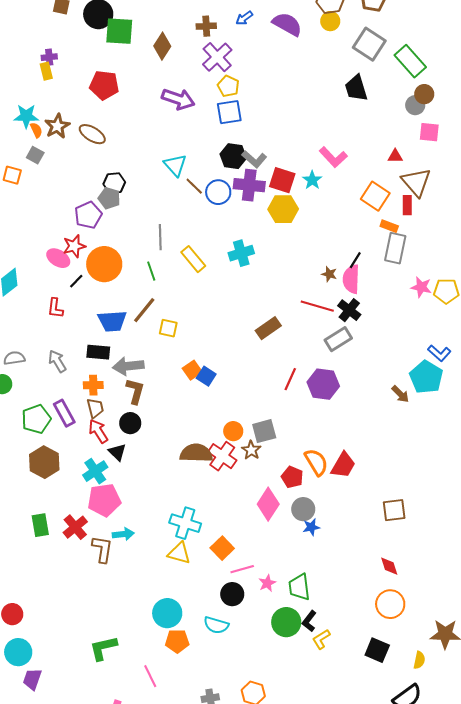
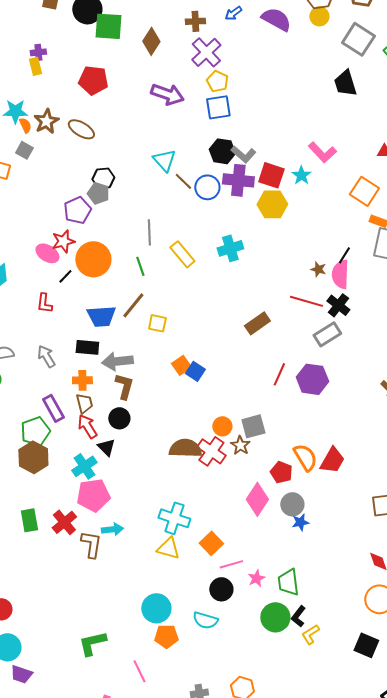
green pentagon: (36, 419) -> (35, 431), moved
purple trapezoid: (32, 679) -> (21, 674), turned -90

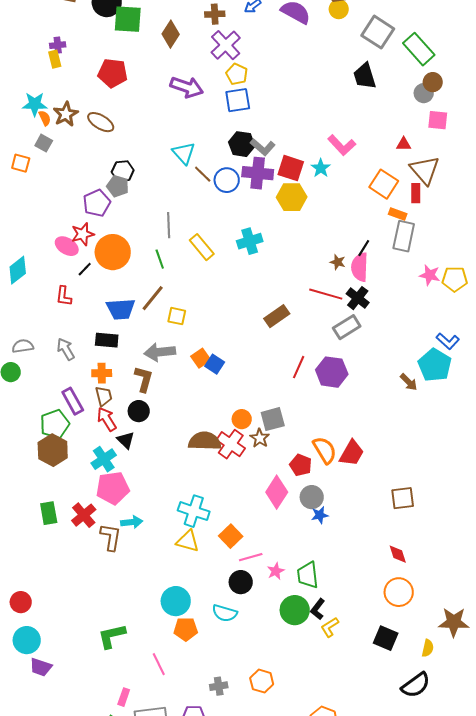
gray arrow: (117, 361) -> (160, 352), moved

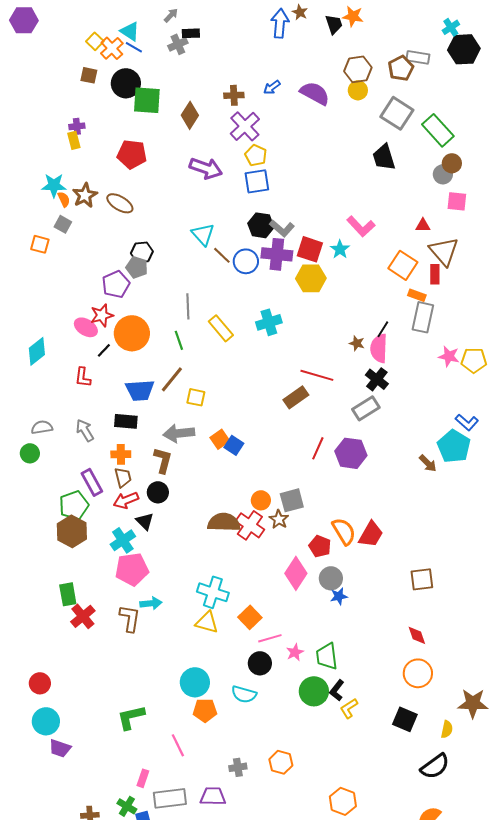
red line: (326, 294) -> (317, 375), moved
red arrow: (107, 419) -> (126, 500), turned -80
red cross: (84, 515) -> (83, 616), moved

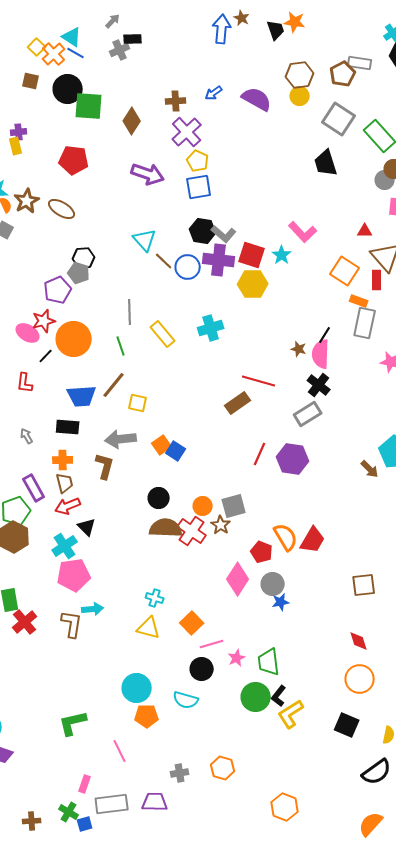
gray arrow: (85, 430) -> (27, 436), size x0.7
black circle: (158, 492) -> (159, 498), moved
cyan cross: (213, 592) -> (155, 598), size x0.6
yellow L-shape: (349, 708) -> (291, 714), size x1.4

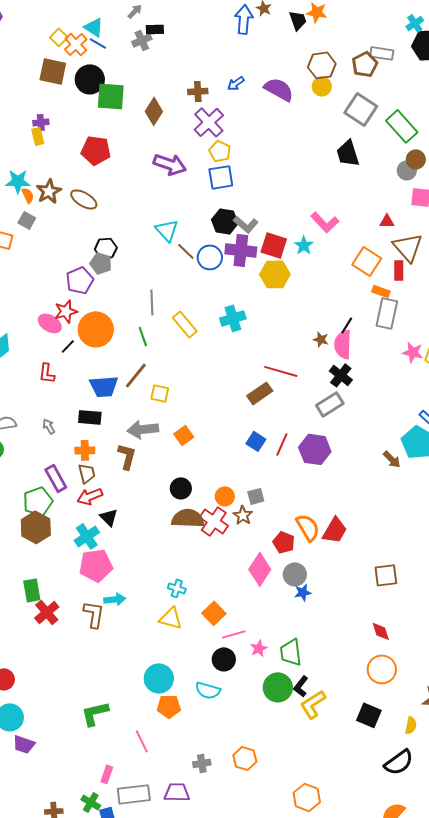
brown square: (31, 81) -> (53, 71), size x1.6
blue square: (176, 451) -> (256, 441), moved
gray square: (234, 506) -> (256, 496), size x0.7

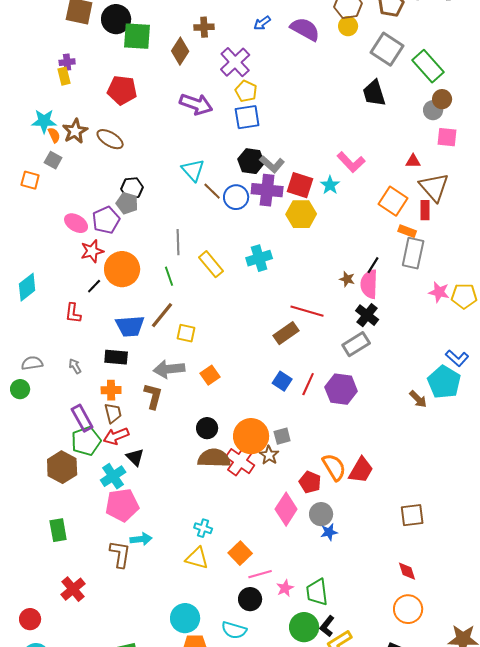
brown cross: (198, 91) -> (204, 27), moved
pink ellipse: (50, 323) -> (76, 223), moved
orange circle: (225, 496) -> (251, 436), size x1.8
green pentagon: (38, 501) -> (86, 441), moved
red cross: (47, 612) -> (73, 589), moved

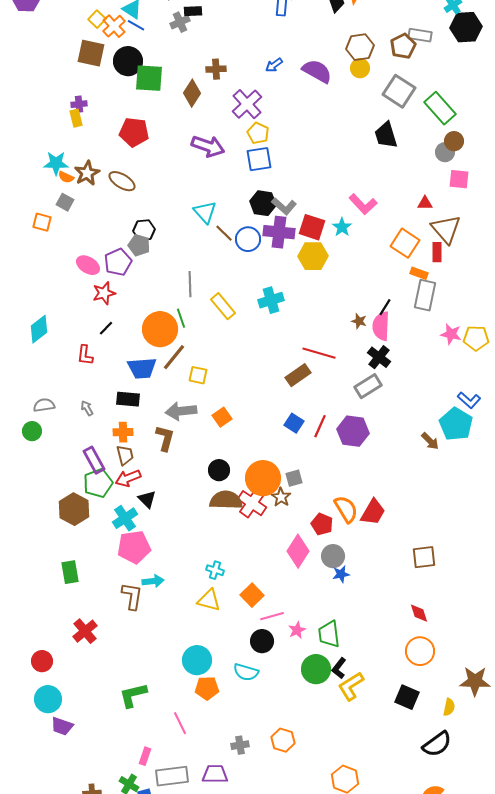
orange semicircle: (54, 135) -> (66, 177), turned 140
orange circle: (122, 269) -> (160, 329), moved

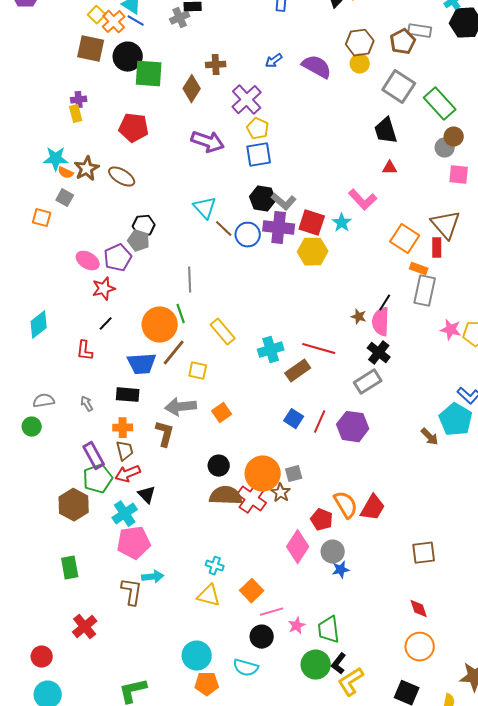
red triangle: (425, 203) -> (390, 168), moved
cyan cross: (271, 300) -> (271, 350), moved
yellow rectangle: (223, 306) -> (223, 332), moved

